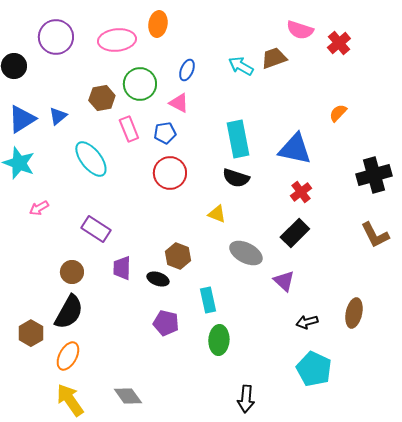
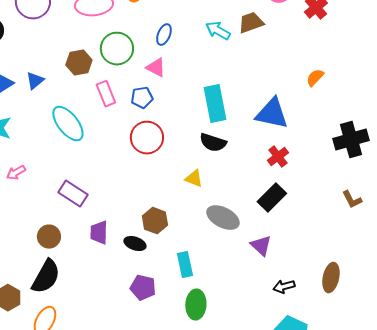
brown L-shape: (375, 235) -> (352, 200), size x0.7

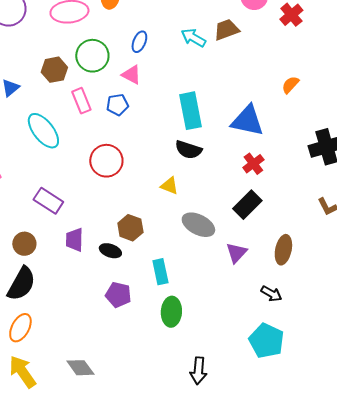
red circle: (147, 138) -> (106, 161), moved
purple triangle: (261, 246) -> (236, 253), turned 30
brown ellipse: (331, 278) -> (283, 250), moved
black arrow: (284, 287) -> (271, 294), moved, turned -135

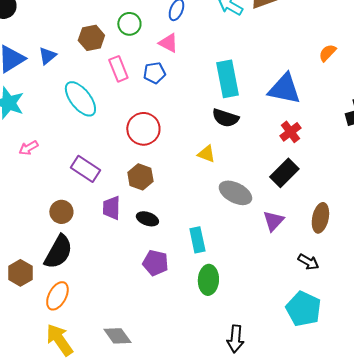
green circle: (92, 56) -> (129, 24), size x0.7
brown hexagon: (130, 228) -> (140, 177), moved

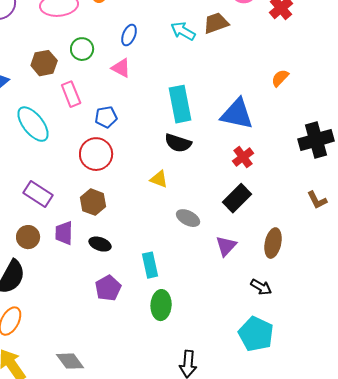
blue pentagon: (154, 73) -> (106, 117), moved
gray ellipse: (235, 193) -> (188, 218), size x0.7
brown circle: (61, 212) -> (28, 237), moved
purple pentagon: (155, 263) -> (108, 288), turned 30

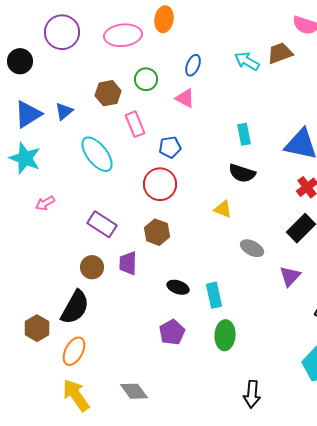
cyan rectangle: (180, 104) -> (244, 134), size x0.6
black ellipse: (100, 244) -> (178, 287), moved
purple pentagon: (108, 288) -> (172, 332), moved

